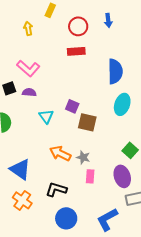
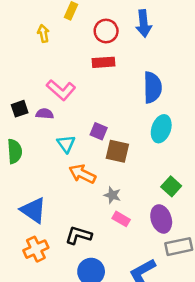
blue arrow: (108, 20) -> (144, 23), size x1.5
pink L-shape: (28, 68) -> (61, 90), moved
orange arrow: (60, 153) -> (82, 174), moved
pink rectangle: (90, 176) -> (121, 219), turned -64
orange cross: (22, 200) -> (36, 249), turned 30

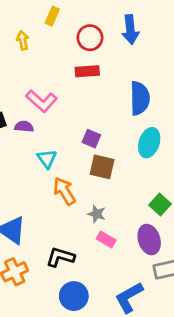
purple square: (99, 131) -> (91, 139), moved
orange arrow: (82, 174) -> (64, 191), turned 32

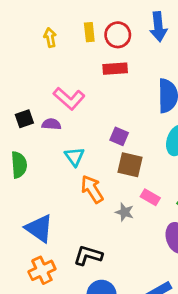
yellow rectangle: (52, 16) -> (89, 32), moved, turned -30
pink rectangle: (106, 240) -> (150, 197), moved

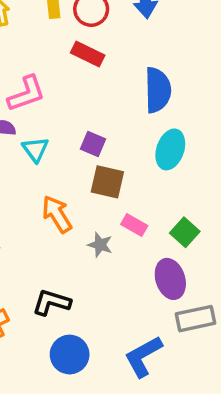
red rectangle: (115, 69) -> (88, 54), turned 30
pink L-shape: (69, 98) -> (26, 94), turned -60
cyan triangle: (74, 157) -> (35, 149), moved

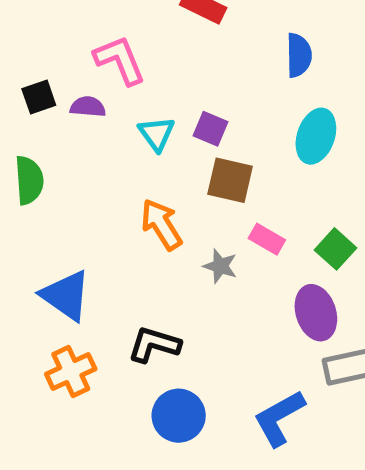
blue semicircle: (158, 90) -> (299, 55), size x0.7
pink L-shape: (26, 94) -> (120, 60), turned -93
cyan triangle: (35, 149) -> (157, 134), moved

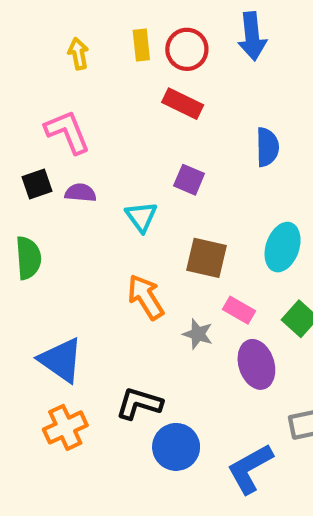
pink L-shape: (120, 60) -> (67, 132), moved
purple square: (210, 129) -> (189, 180), moved
cyan ellipse: (316, 136) -> (283, 247), moved
purple ellipse: (316, 313) -> (256, 364), moved
blue circle: (179, 416) -> (176, 447), moved

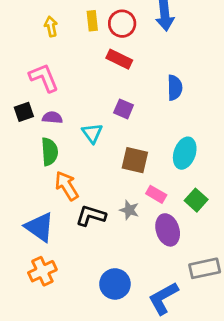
green semicircle: (28, 258) -> (50, 152), moved
orange arrow: (146, 297) -> (67, 186), moved
black L-shape: (139, 403) -> (91, 216), moved

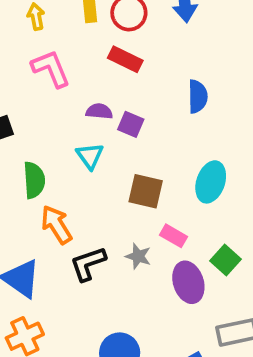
pink L-shape: (44, 78) -> (51, 69), moved
purple semicircle: (52, 118) -> (99, 111), moved
green square: (196, 200) -> (226, 260), moved
black L-shape: (91, 216) -> (88, 264), turned -36

